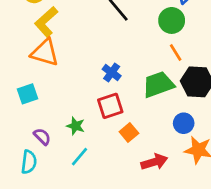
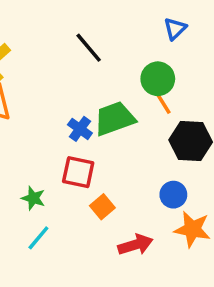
green circle: (172, 20) -> (158, 79), moved
green trapezoid: (158, 85) -> (115, 119), moved
red square: (110, 106) -> (78, 172), turned 30

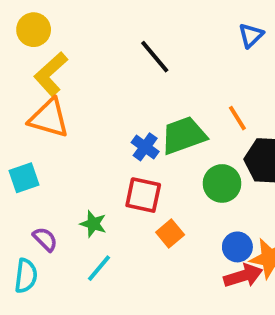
green circle: (158, 79) -> (222, 183), moved
blue circle: (173, 195) -> (237, 247), moved
red arrow: (135, 245) -> (243, 276), moved

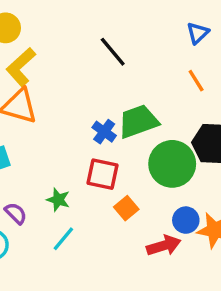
orange line: (237, 118) -> (196, 81), moved
green circle: (222, 183) -> (172, 164), size x1.4
red arrow: (243, 276) -> (164, 246), moved

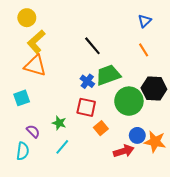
black line: (113, 52) -> (92, 46), moved

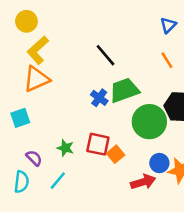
orange triangle: (35, 66) -> (37, 79), turned -40
red square: (86, 107) -> (98, 144), moved
cyan line: (62, 147) -> (58, 181), moved

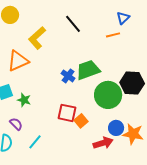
yellow L-shape: (38, 50) -> (37, 38), moved
black line: (105, 55) -> (73, 24), moved
orange line: (167, 60) -> (113, 35), moved, turned -72
green star: (65, 148) -> (24, 100), moved

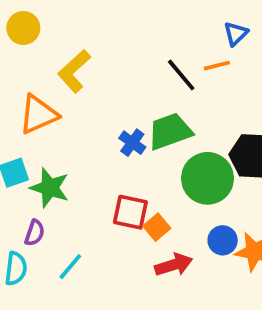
black line: (73, 24) -> (181, 75), moved
green star: (24, 100) -> (50, 188), size x1.5
purple semicircle: (16, 124) -> (35, 233), turned 64
red arrow: (103, 143) -> (174, 265), moved

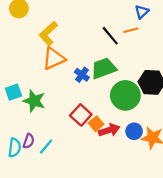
orange triangle: (38, 114) -> (54, 58), moved
red square: (130, 212) -> (81, 115), turned 30
purple semicircle: (35, 233) -> (29, 141), moved
red arrow: (174, 265) -> (109, 130), moved

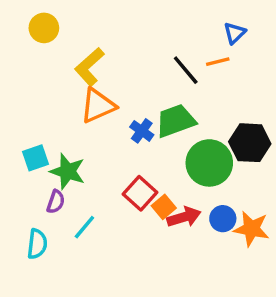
purple semicircle: (29, 141) -> (56, 202), moved
cyan line: (46, 146) -> (84, 227), moved

